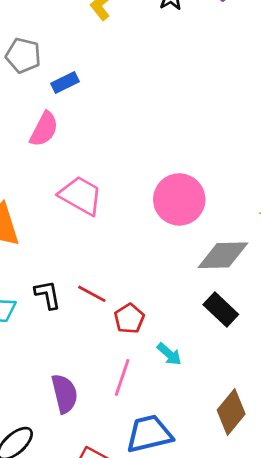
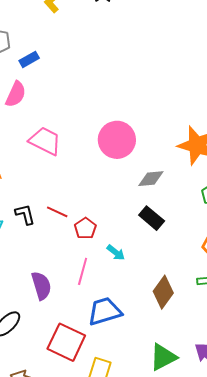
gray diamond: (223, 255) -> (151, 179), size x0.7

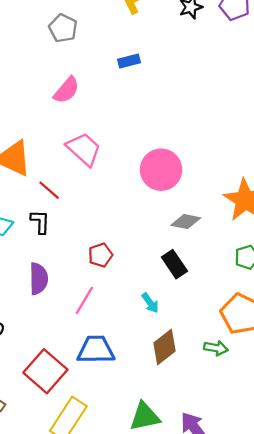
blue rectangle: (29, 59) -> (129, 61), moved
red line: (57, 212) -> (49, 190), moved
cyan arrow: (116, 253) -> (150, 303), moved
purple semicircle: (41, 286) -> (39, 279), moved

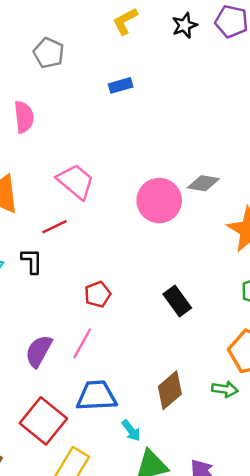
pink semicircle: (67, 90) -> (24, 117), moved, turned -44
red line: (49, 190) -> (55, 227), moved, turned -65
gray diamond: (186, 222) -> (203, 183), moved
purple semicircle: (39, 279) -> (39, 351), moved, turned -148
cyan arrow: (150, 303) -> (131, 431), moved

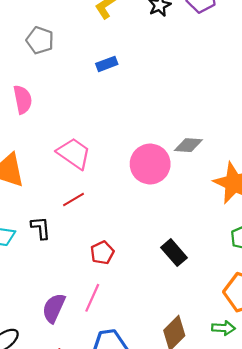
red line: (55, 227) -> (74, 200), moved

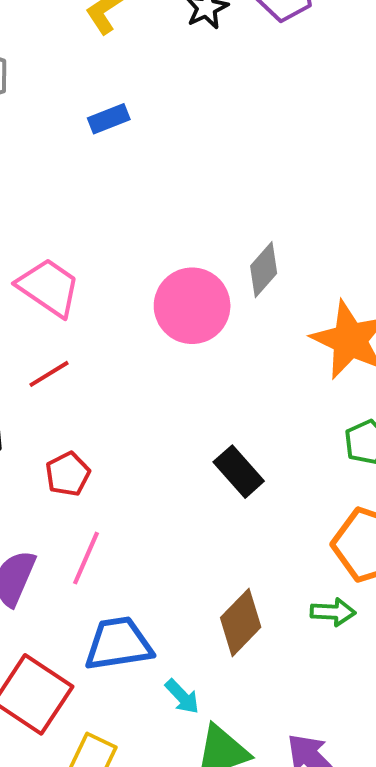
gray diamond: (188, 145) -> (264, 270), turned -52
red pentagon: (102, 253) -> (68, 474), moved

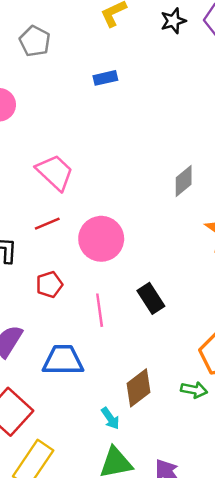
pink circle: (192, 306) -> (101, 239), moved
pink line: (86, 558) -> (100, 310), moved, turned -40
blue trapezoid: (118, 644) -> (63, 360), moved
cyan arrow: (182, 696) -> (110, 418), moved

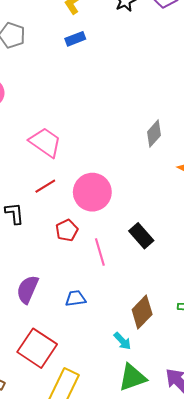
blue rectangle: (105, 78) -> (75, 39), moved
red pentagon: (49, 285) -> (67, 230), moved
blue trapezoid: (63, 360) -> (76, 298), size x0.6

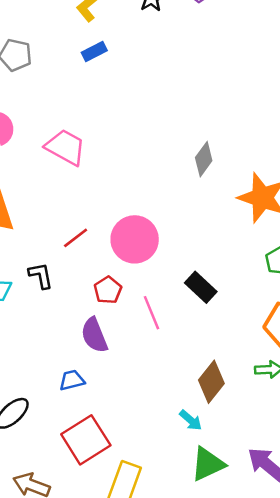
pink trapezoid: (45, 142) -> (65, 147), moved
purple semicircle: (27, 289) -> (94, 335), moved, turned -40
blue trapezoid: (76, 298) -> (72, 380), moved
red square: (37, 348) -> (86, 440), turned 30

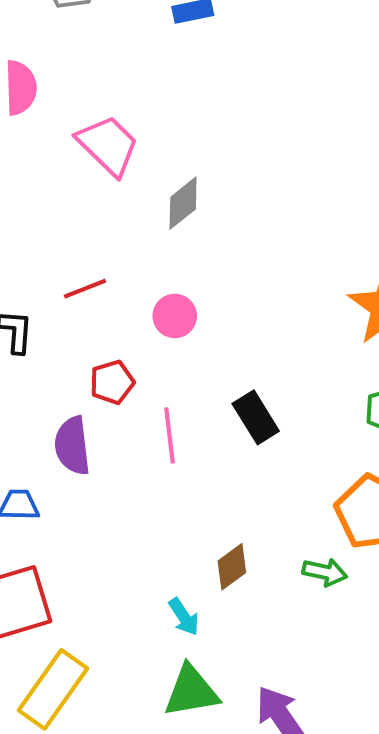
gray diamond: (204, 159) -> (183, 203), moved
pink circle: (135, 239) -> (175, 316), size x0.6
brown diamond: (211, 382) -> (232, 567), size x0.7

